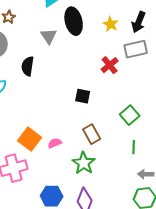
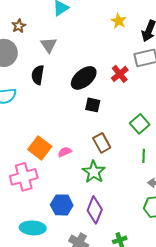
black ellipse: (74, 21) -> (84, 78), moved, turned 64
yellow star: (111, 24) -> (119, 21), moved
gray triangle: (49, 36) -> (49, 45), moved

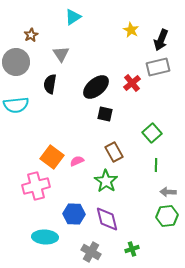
purple diamond: (95, 210) -> (107, 219), turned -36

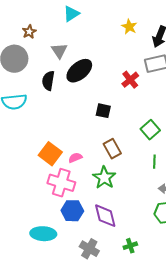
black ellipse: (96, 87) -> (79, 71), moved
pink cross: (36, 186) -> (61, 183), moved, turned 32

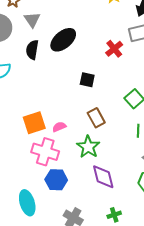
gray triangle: (59, 51) -> (32, 20), moved
orange square: (50, 154) -> (34, 123), turned 35
purple diamond: (105, 216) -> (103, 177), moved
cyan ellipse: (43, 234) -> (27, 203), turned 70

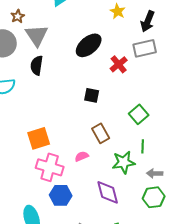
gray triangle: (32, 20) -> (37, 35), size x1.4
black ellipse: (63, 40) -> (89, 45), moved
pink semicircle: (59, 127) -> (82, 156), moved
green star: (88, 147) -> (124, 162), moved, turned 30

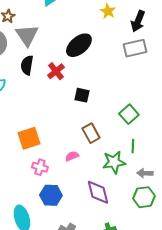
red cross: (119, 64) -> (56, 71), moved
pink cross: (50, 167) -> (40, 167), size x0.6

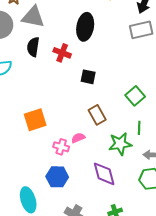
gray triangle: (27, 35) -> (33, 17), turned -45
black ellipse: (79, 45) -> (85, 27), turned -40
red cross: (56, 71) -> (62, 53), turned -30
pink cross: (40, 167) -> (61, 147), moved

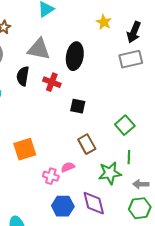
gray triangle: (33, 17) -> (39, 49), moved
blue hexagon: (57, 177) -> (63, 206), moved

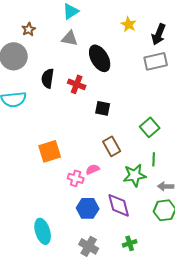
gray triangle: (39, 49) -> (70, 38), moved, size x0.7
black ellipse: (75, 56) -> (100, 58), turned -40

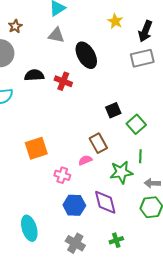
black semicircle: (48, 78) -> (34, 75), turned 78
black square: (103, 108) -> (113, 110), moved, turned -35
pink semicircle: (93, 169) -> (85, 160), moved

